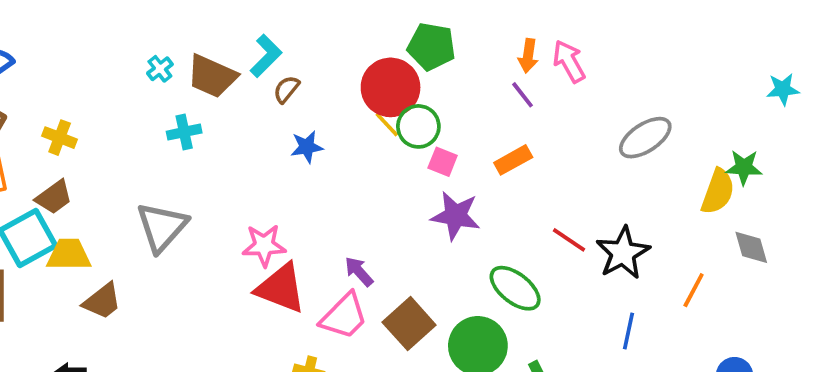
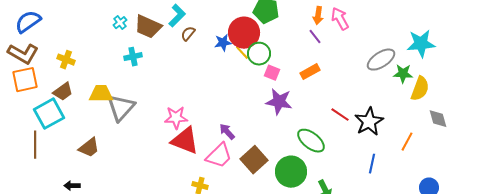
cyan star: (783, 89) -> (421, 44), moved, size x1.6
blue star: (307, 147) -> (223, 43), moved
green star: (744, 167) -> (403, 74), moved
yellow trapezoid: (69, 255) -> (101, 94), moved

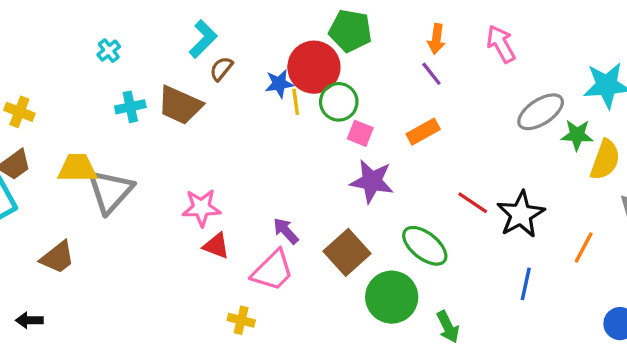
pink arrow: (340, 19) -> (501, 44), moved
brown trapezoid: (148, 27) -> (180, 105), moved
yellow line: (242, 53) -> (296, 102), moved, turned 35
red triangle: (185, 141) -> (216, 246), size x0.6
brown square: (254, 160) -> (347, 252), moved

